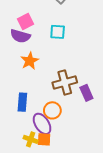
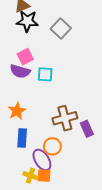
cyan square: (58, 32) -> (45, 74), moved
orange star: (30, 61) -> (17, 111), moved

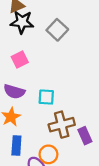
purple semicircle: (20, 71) -> (14, 92), moved
cyan square: (45, 74) -> (46, 97), moved

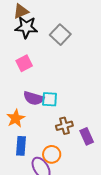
purple semicircle: (14, 92) -> (34, 98), moved
brown cross: (62, 125) -> (64, 126), size x0.7

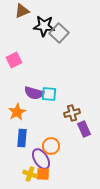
black star: (26, 27) -> (44, 26), moved
pink square: (24, 63) -> (14, 60), moved
brown cross: (64, 126) -> (72, 113), moved

